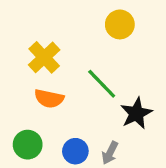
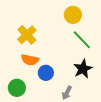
green line: (102, 84) -> (82, 40), moved
blue circle: (75, 151) -> (46, 73), moved

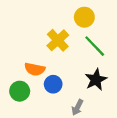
yellow cross: (27, 35) -> (58, 40), moved
green circle: (17, 88) -> (20, 91), moved

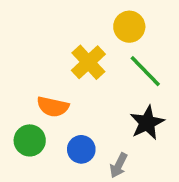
blue circle: (53, 84) -> (81, 149), moved

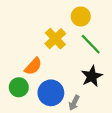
orange semicircle: (53, 107) -> (33, 66), turned -60
blue circle: (81, 149) -> (51, 93), size x1.5

